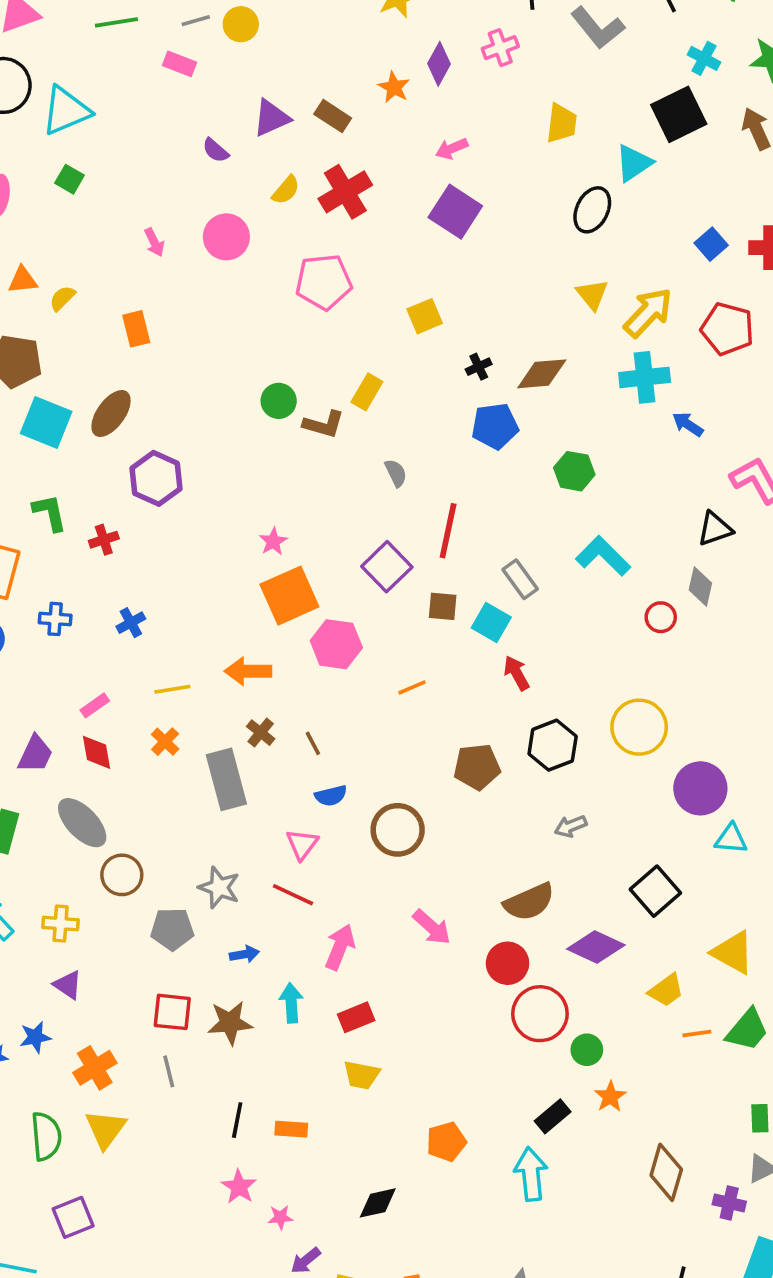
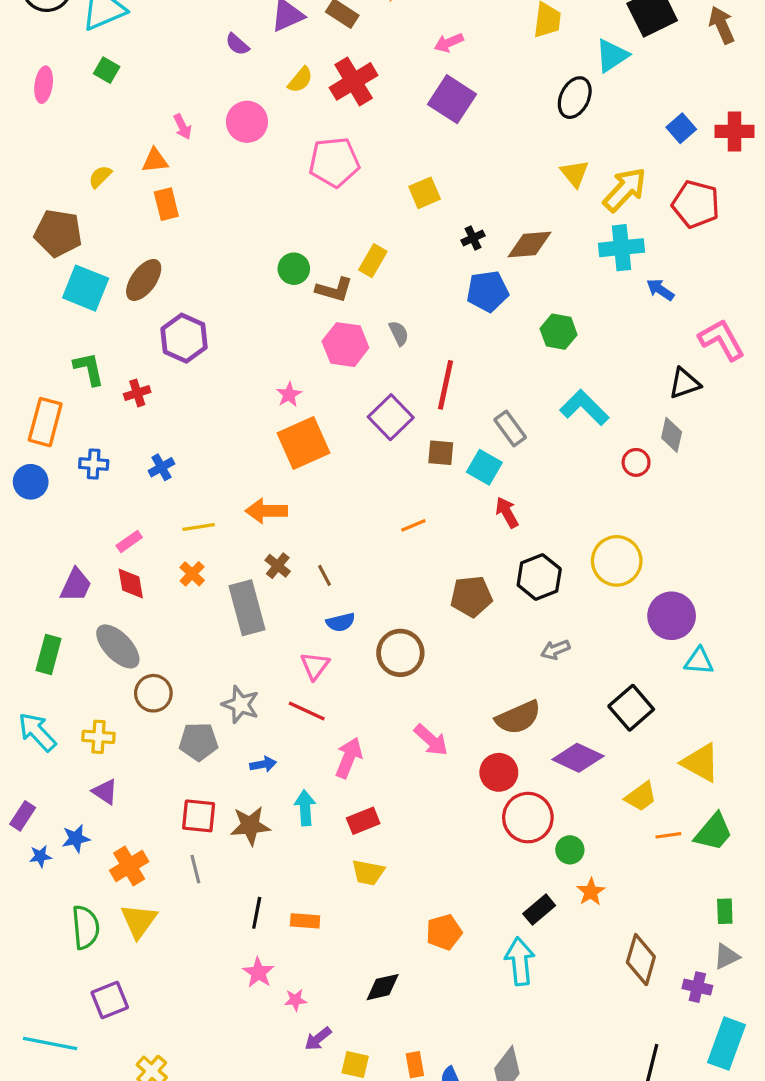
orange triangle: (23, 280) -> (155, 161), moved
pink hexagon: (336, 644) -> (345, 345), moved

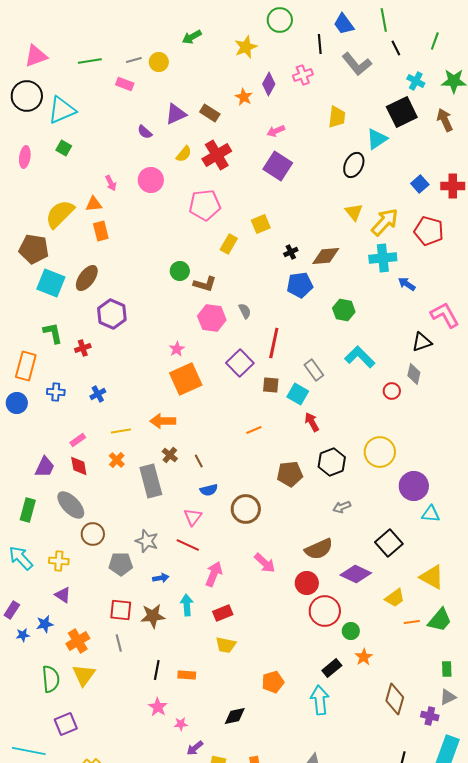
yellow semicircle: (100, 177) -> (60, 214), size x2.0
yellow rectangle: (373, 261) -> (229, 244), moved

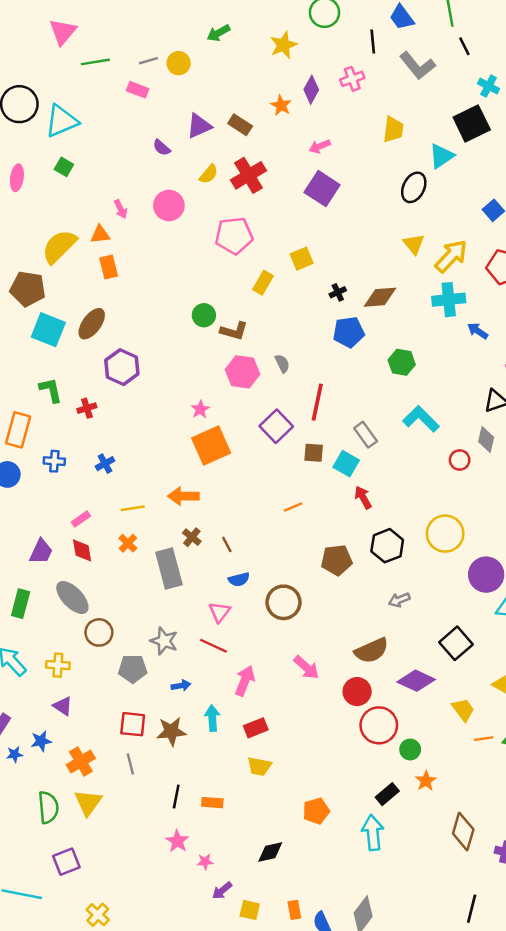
pink triangle: (36, 56) -> (63, 32), moved, turned -30
yellow trapezoid: (395, 598) -> (463, 710), turned -90

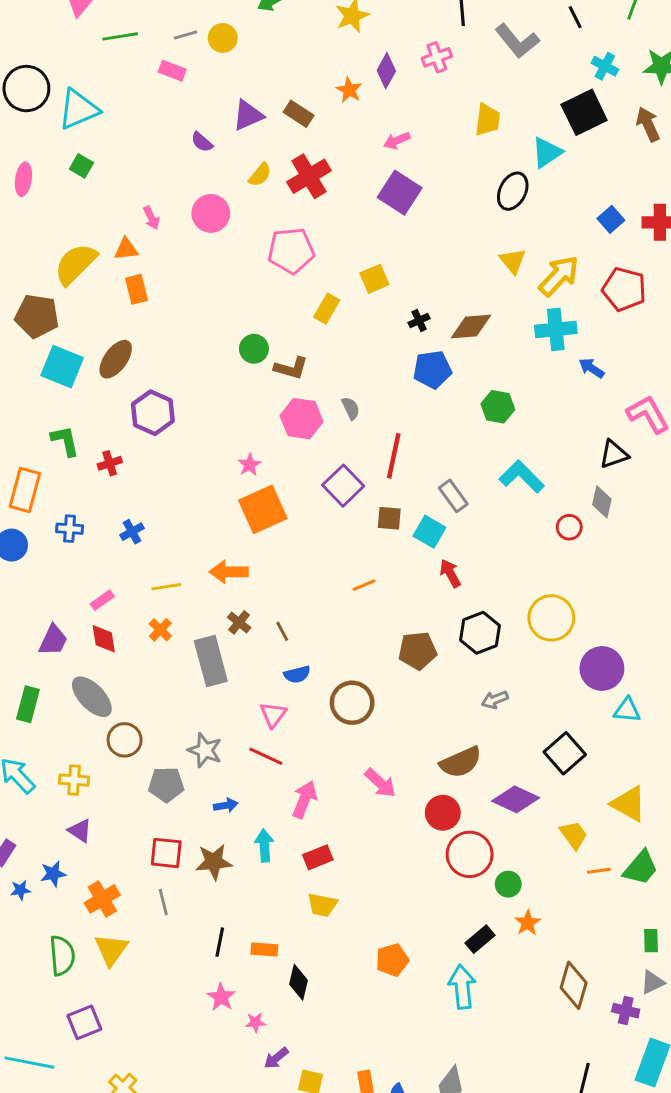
black diamond: (270, 852) -> (299, 982), moved, turned -64

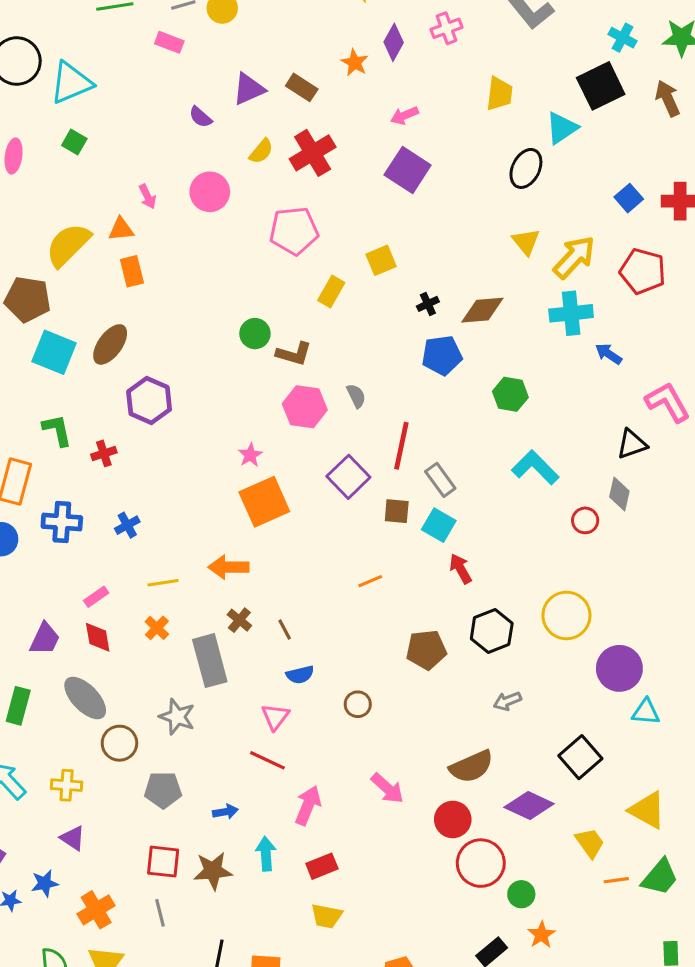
gray rectangle: (453, 496) -> (440, 480), moved
blue cross: (70, 529) -> (62, 522), size x1.4
brown circle: (352, 703) -> (358, 704), size x0.6
gray star: (205, 750) -> (177, 717), moved

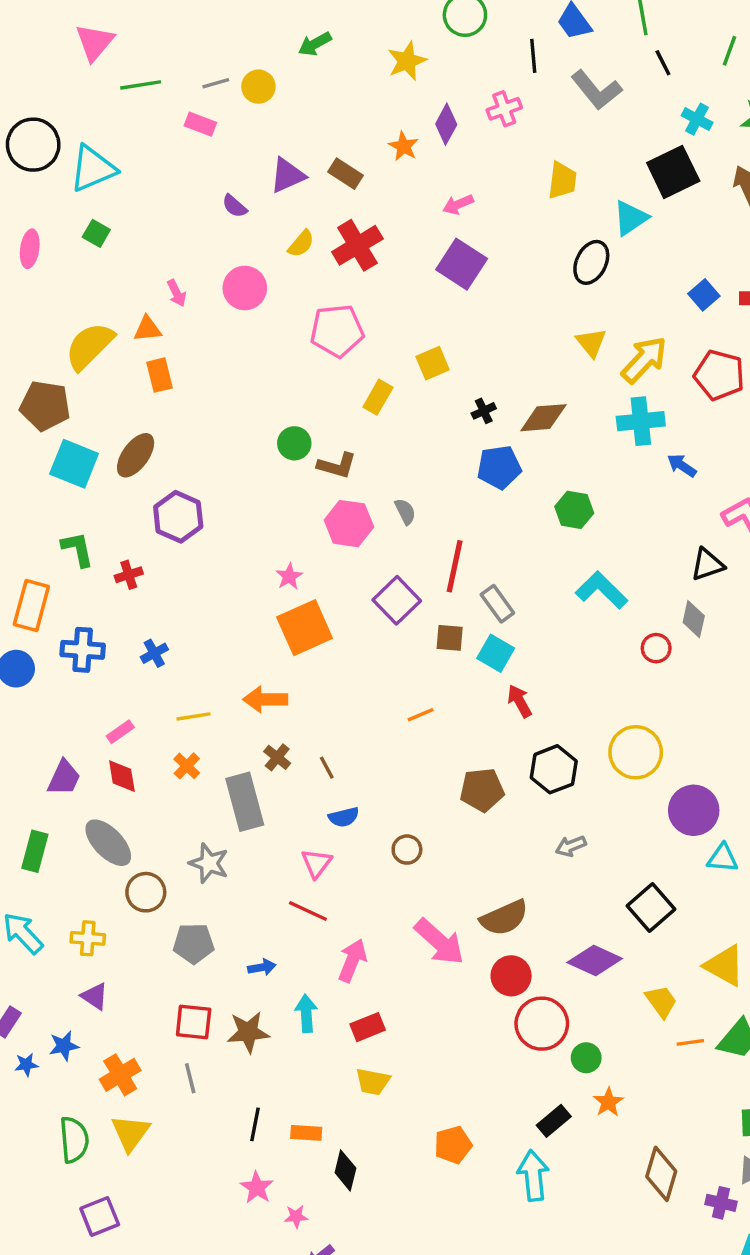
brown semicircle: (471, 767) -> (504, 918), moved
pink arrow: (387, 788) -> (439, 942), size x1.4

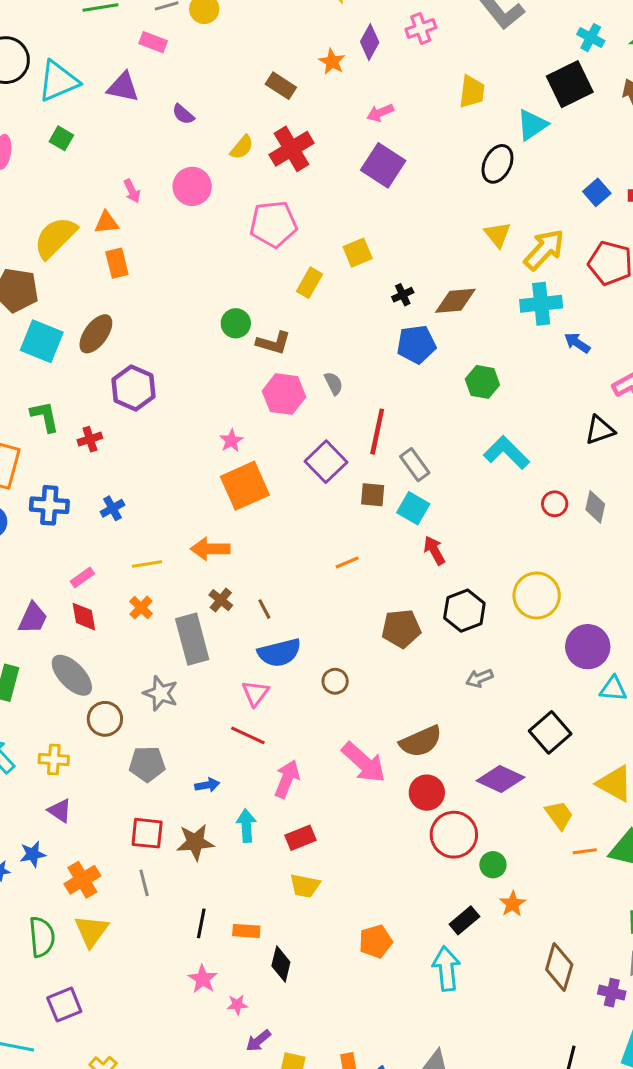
purple triangle: (287, 175) -> (123, 87), moved, turned 36
gray diamond: (694, 619) -> (595, 507), moved
blue semicircle: (344, 817) -> (279, 653), size x1.6

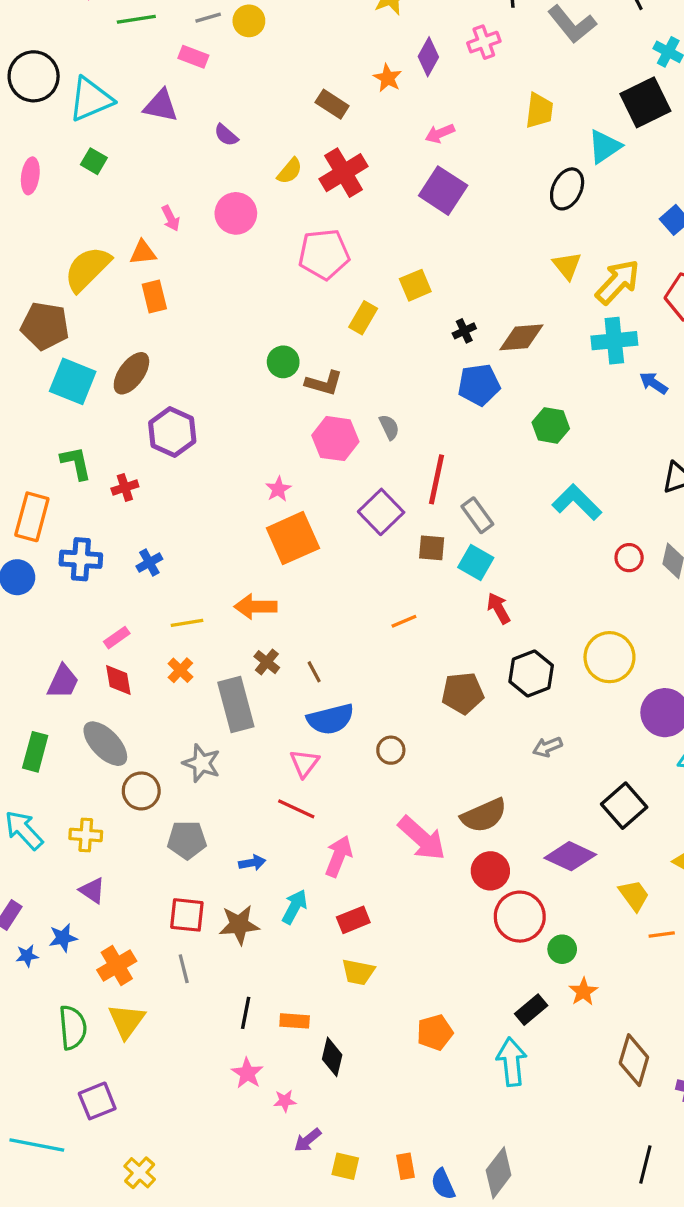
cyan arrow: (246, 826) -> (295, 907), turned 32

